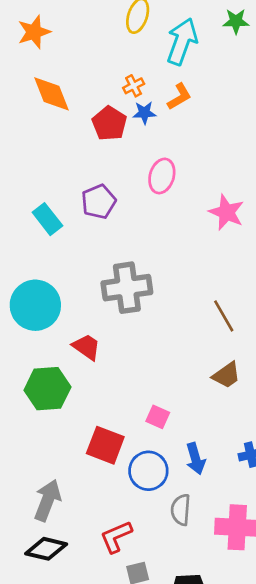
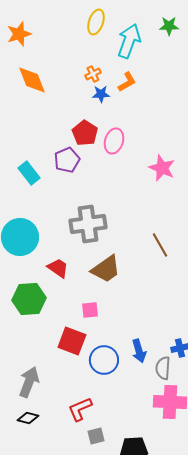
red pentagon: (109, 124) -> (85, 133), moved
brown trapezoid: (226, 375) -> (106, 269), moved, size x1.4
pink square: (158, 417) -> (90, 310), moved, turned -30
gray semicircle: (181, 510) -> (163, 368), moved
black diamond: (46, 549) -> (28, 418), size x0.7

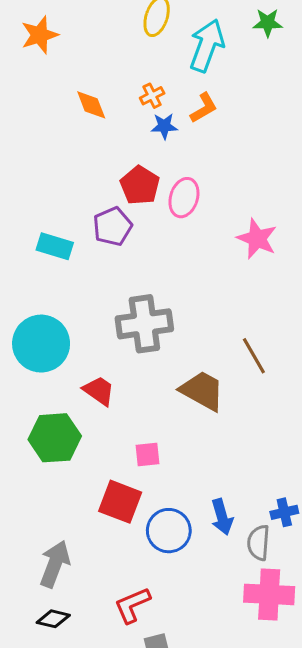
orange diamond: (32, 80) -> (91, 105), moved, size x0.7
cyan rectangle: (29, 173) -> (55, 246), turned -35
brown trapezoid: (106, 269) -> (202, 391), moved, turned -116

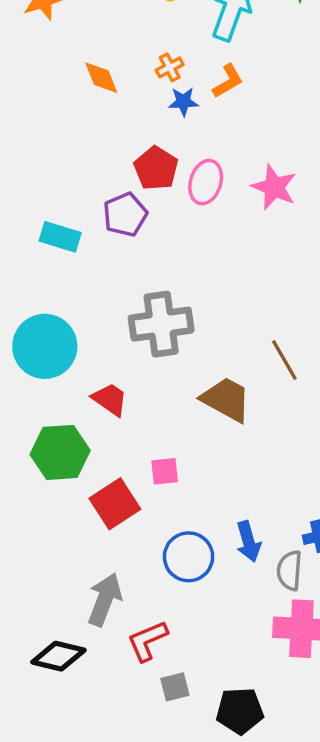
pink star: (257, 239) -> (274, 187), moved
red square: (120, 502) -> (115, 504), moved, turned 36
gray arrow: (55, 564) -> (105, 600), moved
black diamond: (53, 619) -> (58, 656), size x1.4

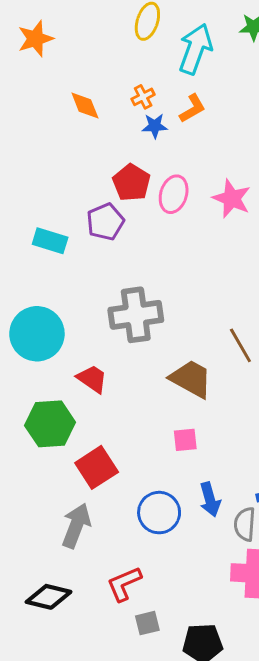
pink square: (165, 471) -> (185, 440), moved
gray arrow: (105, 600) -> (76, 526), moved

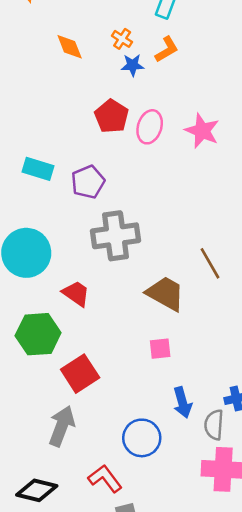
orange cross: (143, 97) -> (122, 39), turned -30
purple pentagon: (105, 222) -> (88, 182), moved
blue circle: (159, 513) -> (142, 438), moved
red L-shape: (124, 584) -> (105, 479), turned 76

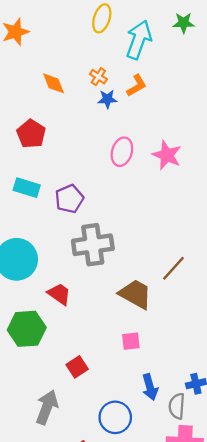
red pentagon: (112, 116) -> (31, 134), moved
brown line: (210, 263) -> (173, 268), turned 72
red square: (80, 374) -> (77, 367), moved, size x0.7

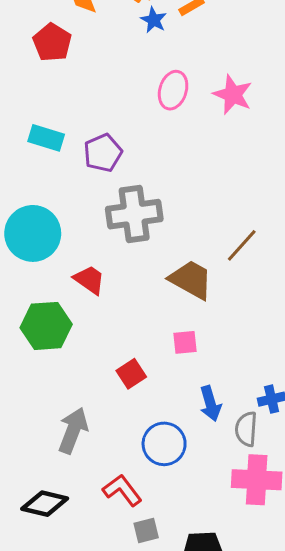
blue star: (107, 99) -> (154, 20), turned 30
red pentagon: (31, 134) -> (52, 42), moved
red square: (77, 367) -> (131, 374), moved

